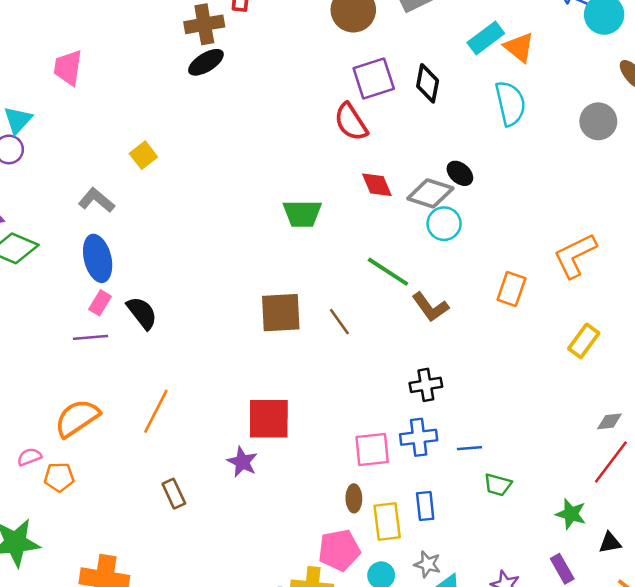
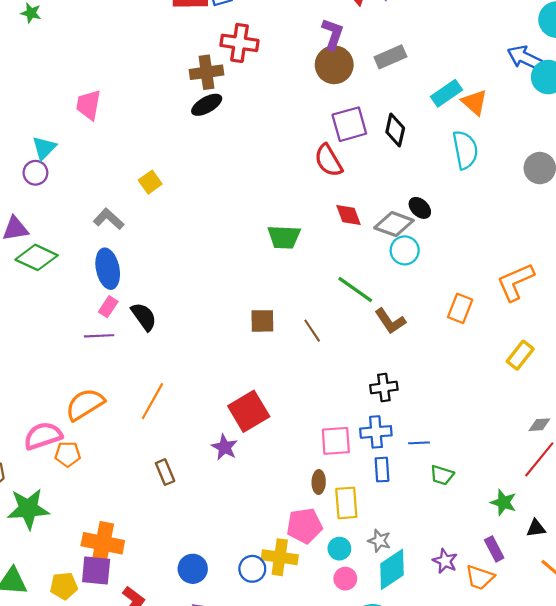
brown square: (281, 313) -> (262, 321), size x0.7
red square: (269, 419) -> (249, 411), turned -33
pink semicircle: (29, 457) -> (43, 436), size x1.8
blue rectangle: (425, 506) -> (382, 470), moved

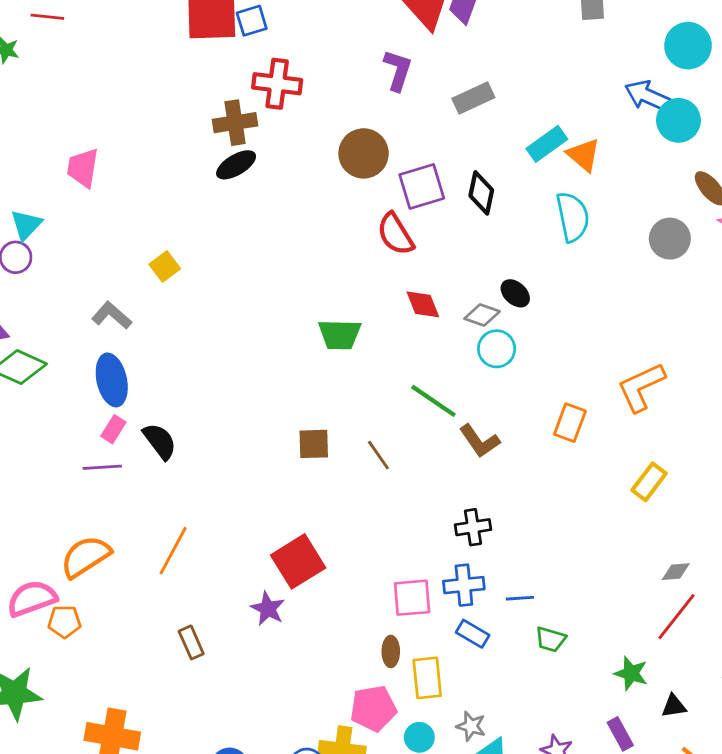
brown circle: (334, 65) -> (364, 153), moved
gray diamond: (394, 224) -> (482, 315), size x0.7
blue rectangle: (382, 470) -> (473, 634), turned -55

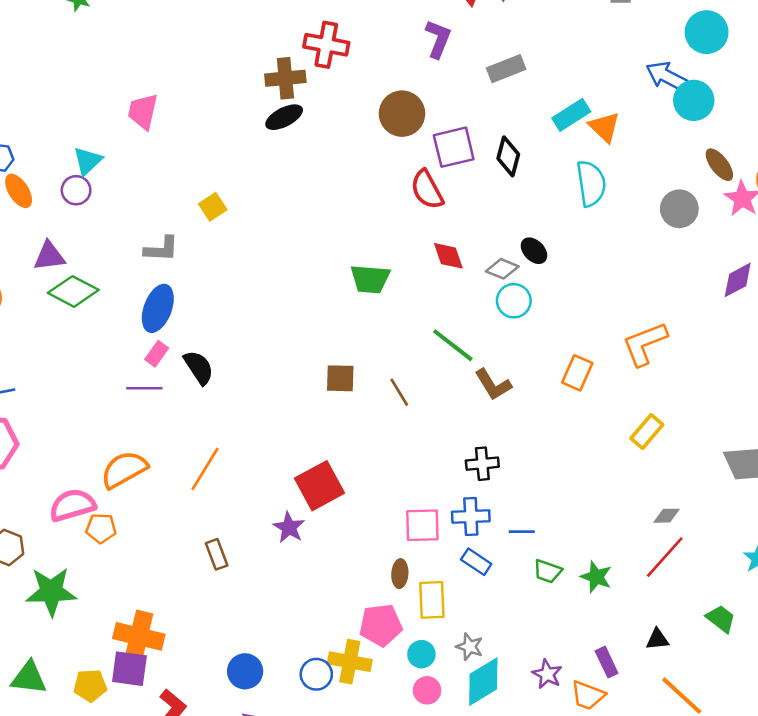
gray L-shape: (112, 315) -> (161, 249), turned 138
blue ellipse: (112, 380) -> (158, 308), turned 30
green star: (631, 673) -> (596, 577), moved

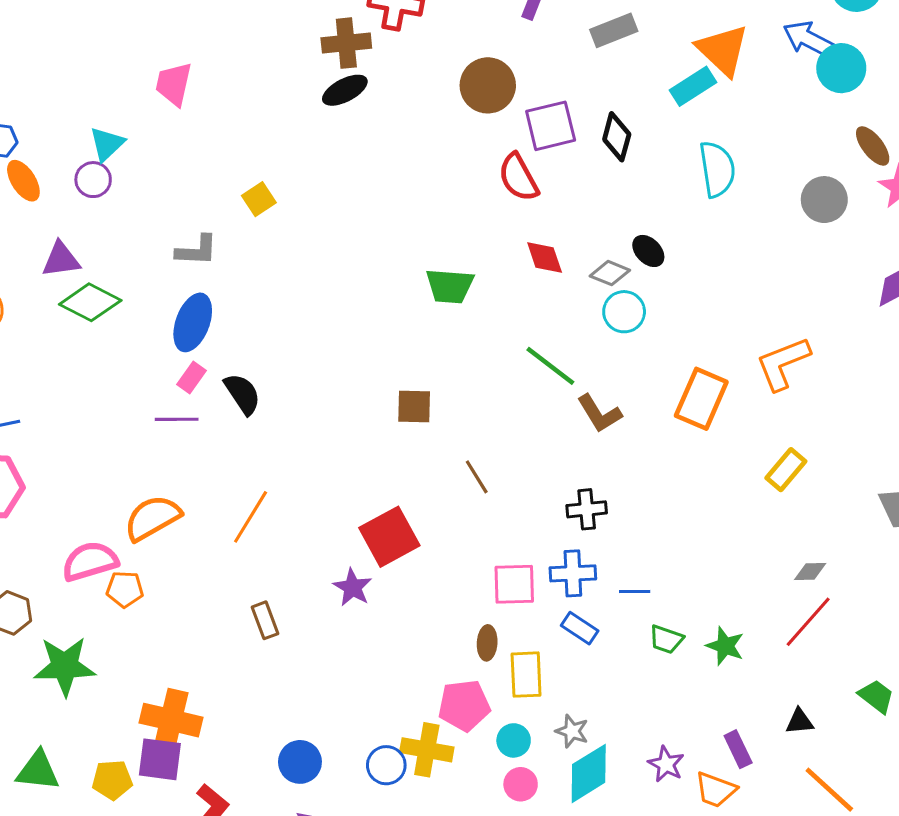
orange triangle: (604, 127) -> (723, 50), moved, size x1.4
orange rectangle: (577, 373) -> (701, 399), size x1.4
brown line: (399, 392) -> (477, 477), moved

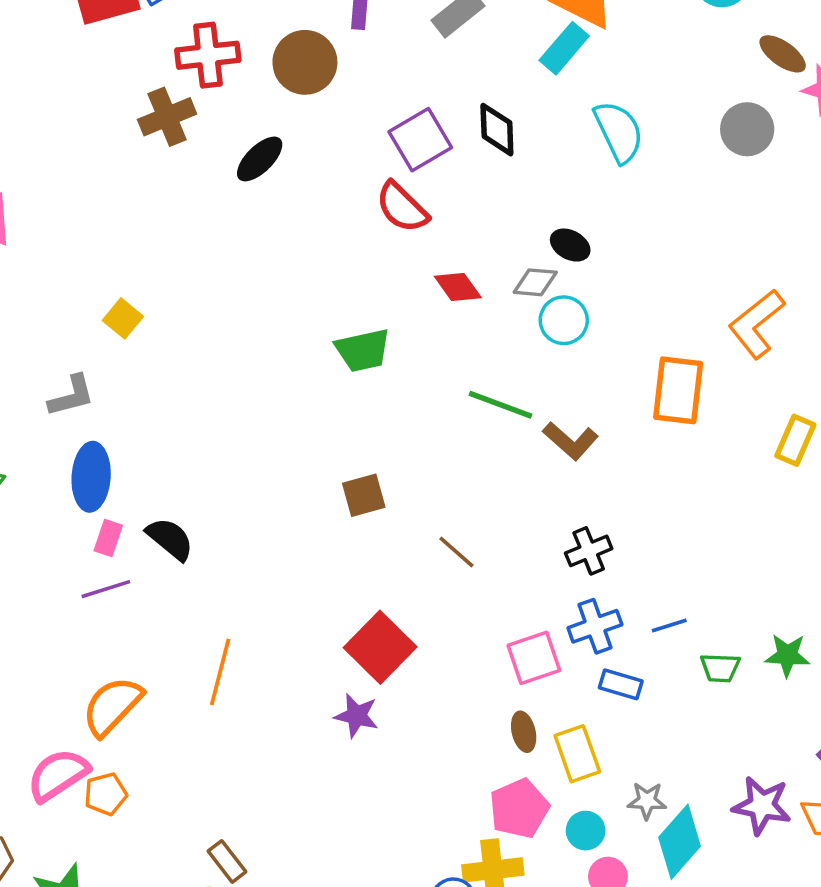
brown circle: (488, 85) -> (305, 62), moved
black ellipse: (345, 90) -> (260, 159), moved
brown rectangle: (265, 620) -> (227, 861), moved
purple star: (666, 764) -> (762, 806), size x1.4

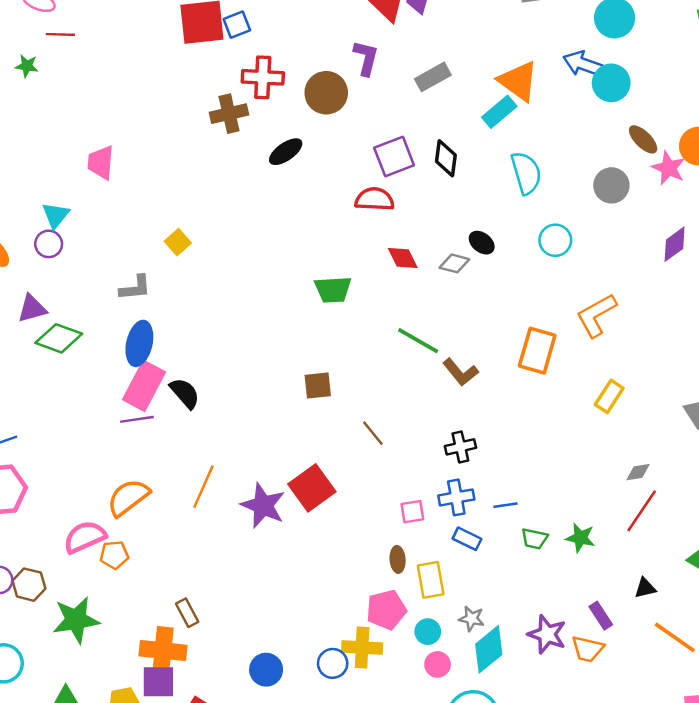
red semicircle: (402, 207) -> (375, 199), turned 129
cyan circle: (564, 320) -> (555, 240), moved
pink rectangle: (108, 538) -> (144, 386), size x2.0
pink square: (534, 658) -> (412, 512), size x0.7
purple star: (356, 716) -> (263, 506), moved, size x1.5

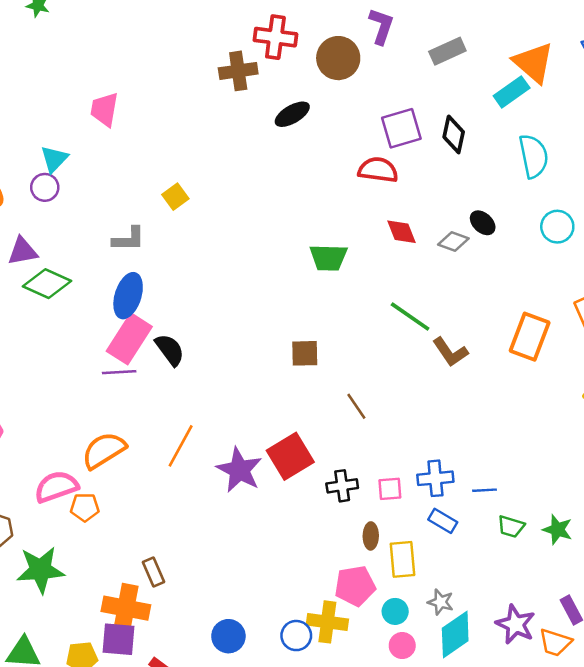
black cross: (460, 447) -> (342, 486), moved

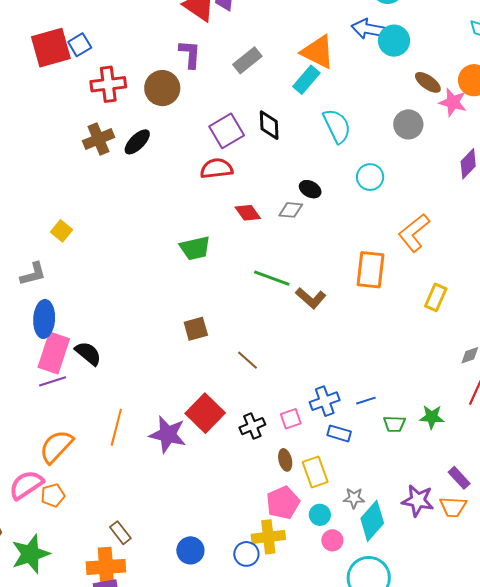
brown cross: (238, 71) -> (99, 139), moved
blue circle: (228, 636) -> (190, 550), moved

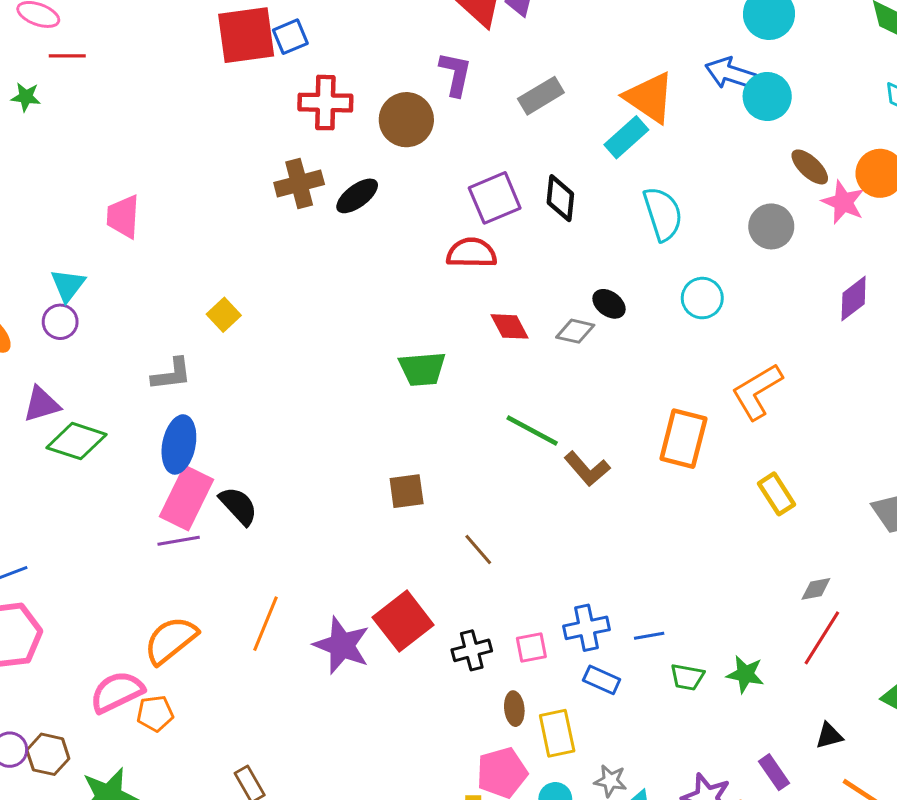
yellow rectangle: (436, 297) -> (776, 494), turned -64

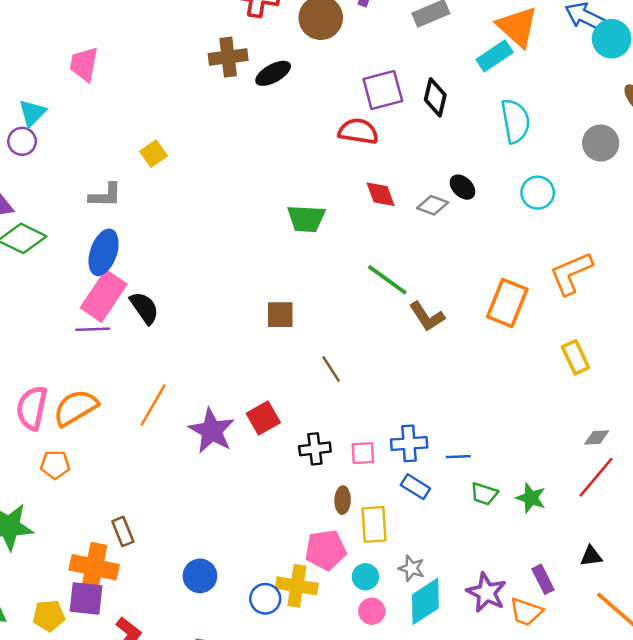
red square: (403, 621) -> (263, 418), size x0.7
pink semicircle: (117, 692) -> (32, 408), moved, turned -60

